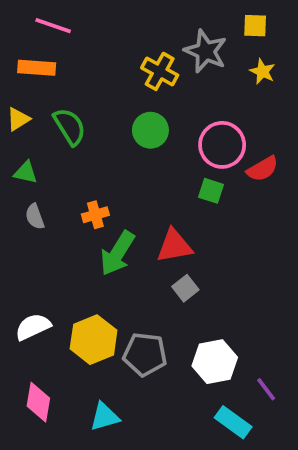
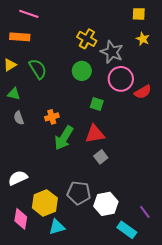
gray star: (206, 51) -> (112, 52), moved
green square: (211, 191) -> (97, 104), moved
yellow hexagon: (94, 340) -> (45, 203), moved
white hexagon: (215, 362) -> (106, 204), moved

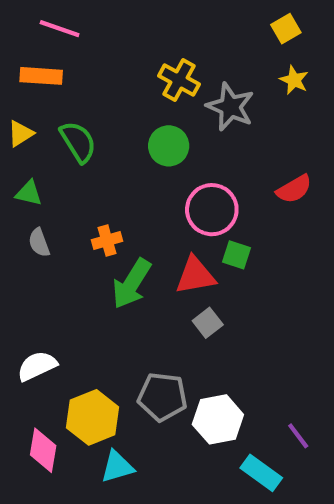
yellow square: (139, 14) -> (286, 29), turned -32
pink circle: (121, 79) -> (212, 210), moved
green square: (97, 104) -> (236, 255), moved

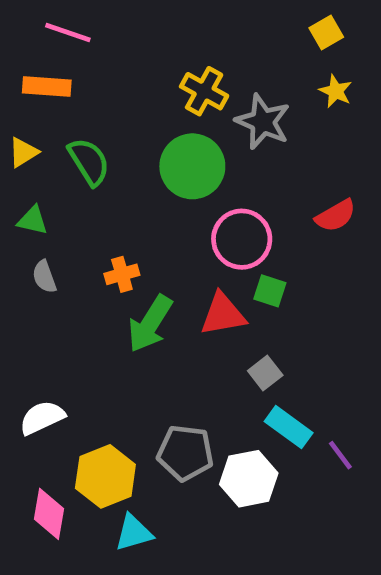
green circle: (169, 146) -> (192, 166), size x1.4
gray square: (208, 323) -> (265, 373), moved
purple line: (298, 436) -> (340, 455), moved
cyan rectangle: (261, 473) -> (289, 427), moved

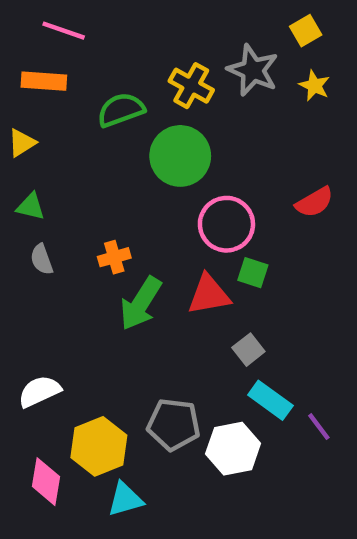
gray star: (263, 122) -> (253, 70), moved
green semicircle: (89, 162) -> (121, 110), moved, turned -78

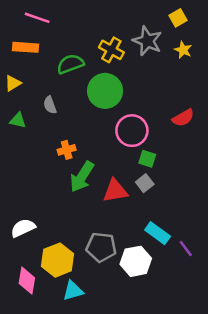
gray semicircle: (42, 259) -> (50, 105), moved
red triangle: (209, 295) -> (115, 191), moved
gray square: (248, 350) -> (145, 183), moved

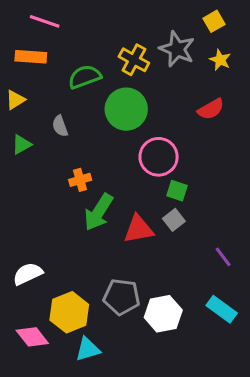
red semicircle: (183, 118) -> (211, 109), moved
green triangle: (18, 120) -> (22, 144), turned -42
cyan rectangle: (158, 233) -> (222, 309), moved
purple line: (186, 248) -> (223, 257), moved
pink diamond: (27, 281) -> (32, 337), turned -48

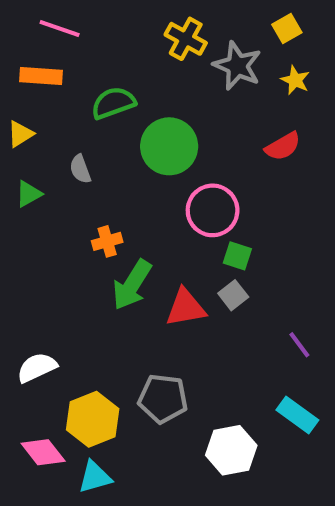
yellow cross: (134, 60) -> (186, 39), moved
white hexagon: (163, 314) -> (231, 450), moved
cyan triangle: (88, 349) -> (95, 477), moved

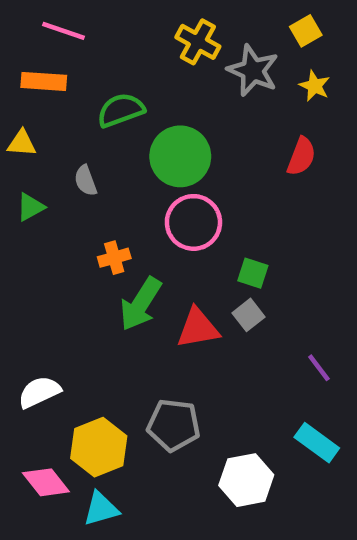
yellow triangle: (20, 134) -> (22, 143), turned 36
red semicircle: (283, 146) -> (301, 156), turned -39
pink circle: (213, 210) -> (193, 222), moved

